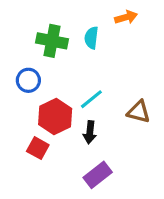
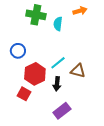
green cross: (52, 41) -> (36, 15), moved
brown triangle: (139, 112) -> (78, 71), moved

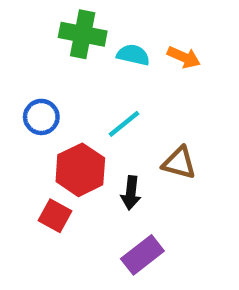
orange arrow: (80, 11) -> (184, 57), moved, turned 40
cyan semicircle: (58, 24) -> (133, 55), turned 96
cyan line: (58, 63) -> (124, 124), moved

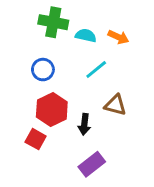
blue circle: (41, 117) -> (43, 70), moved
cyan line: (124, 124) -> (96, 70), moved

